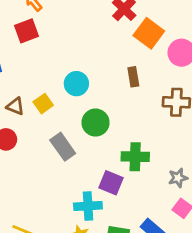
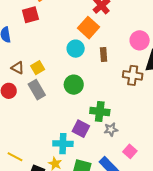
orange square: (149, 33) -> (89, 28), moved
cyan circle: (76, 84) -> (76, 49), moved
gray rectangle: (63, 147) -> (37, 90), moved
gray star: (178, 178) -> (111, 129), moved

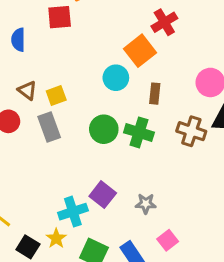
green cross: (100, 111) -> (139, 132), moved
cyan cross: (63, 144) -> (73, 212), turned -30

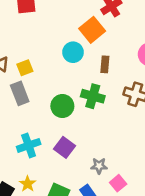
green circle: (104, 129) -> (62, 106), moved
gray star: (146, 204) -> (99, 166), moved
cyan cross: (73, 212) -> (29, 145), moved

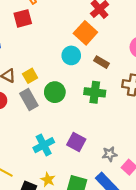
brown rectangle: (105, 64) -> (101, 62), turned -56
green circle: (62, 106) -> (55, 92), moved

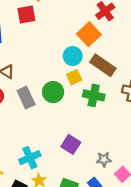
brown rectangle: (101, 62) -> (103, 65), size x1.6
yellow square: (30, 76) -> (74, 77), moved
cyan cross: (44, 145) -> (30, 158), moved

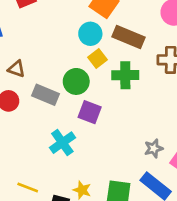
gray rectangle: (26, 98) -> (46, 95), turned -30
purple square: (71, 144) -> (90, 112), moved
cyan cross: (30, 158) -> (62, 143), moved

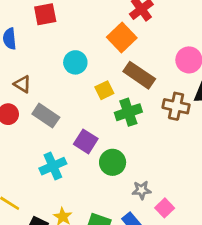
cyan circle: (90, 34) -> (75, 62), moved
green cross: (125, 75) -> (128, 112), turned -30
green circle: (76, 81) -> (113, 162), moved

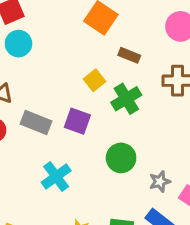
cyan circle: (75, 62) -> (18, 44), moved
brown rectangle: (139, 75) -> (129, 55), size x0.6
purple square: (86, 141) -> (77, 121), moved

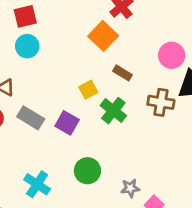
green cross: (126, 99) -> (113, 111), turned -30
green circle: (121, 158) -> (87, 171), moved
cyan cross: (56, 176) -> (37, 184), moved, turned -30

